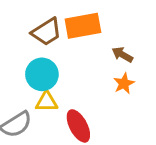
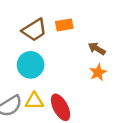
orange rectangle: (83, 26) -> (64, 25), size x0.6
yellow triangle: (46, 102) -> (34, 101), moved

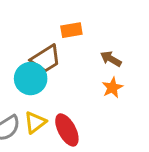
brown trapezoid: (34, 30) -> (46, 59), moved
yellow triangle: (34, 101) -> (35, 122), turned -36

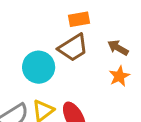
brown trapezoid: (46, 59) -> (73, 48), moved

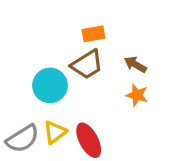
orange star: (119, 76) -> (137, 95), turned -30

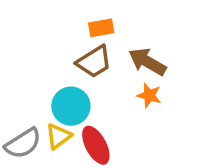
brown arrow: (135, 64) -> (147, 62), size x1.5
cyan circle: (50, 85) -> (71, 106), moved

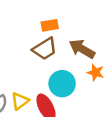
orange star: (149, 95) -> (96, 72), moved
cyan circle: (71, 106) -> (62, 84), moved

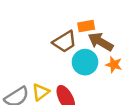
orange rectangle: (50, 25) -> (86, 26), moved
cyan circle: (62, 84) -> (85, 62), moved

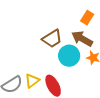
orange rectangle: (86, 26) -> (87, 18), moved, turned -48

